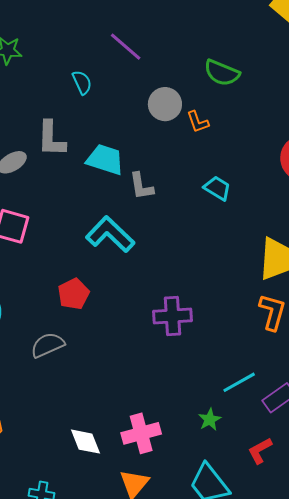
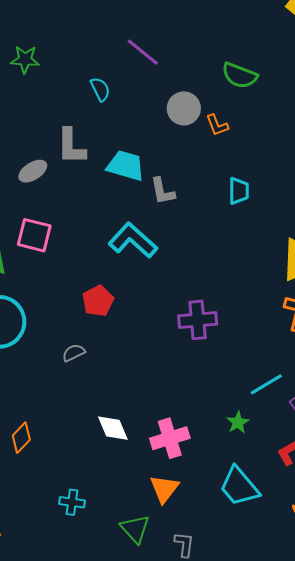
cyan trapezoid: (217, 188) -> (239, 191), turned 60
gray semicircle: (48, 345) -> (74, 353), size x0.7
white diamond: (85, 442) -> (113, 428), moved

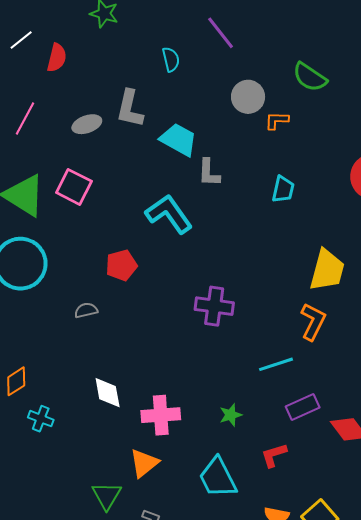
orange L-shape: (217, 125) -> (277, 121), turned 100
cyan line: (266, 384) -> (276, 364), moved
cyan cross: (72, 502) -> (41, 419), moved

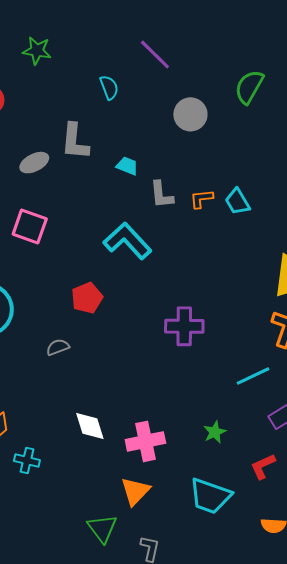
green semicircle: (310, 77) -> (249, 87), turned 93
orange L-shape: (277, 121) -> (201, 199), moved
cyan trapezoid: (179, 140) -> (127, 166), size x0.6
cyan trapezoid: (283, 189) -> (237, 202), turned 144
cyan trapezoid: (218, 478) -> (210, 496), turned -36

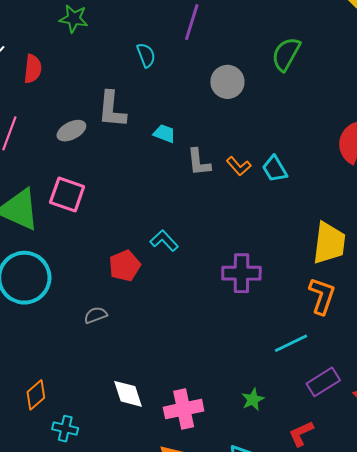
purple line: (155, 55) -> (192, 22), turned 63
orange L-shape: (201, 199) -> (239, 166), turned -125
cyan L-shape: (127, 241) -> (164, 241), moved, size x0.6
purple cross: (184, 326) -> (241, 273), moved

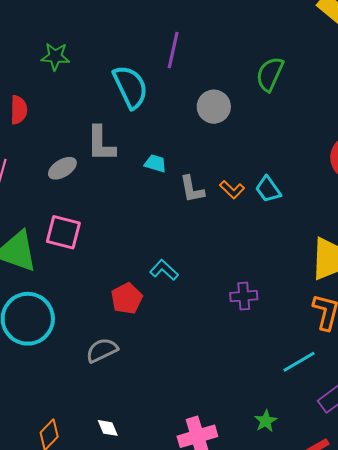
cyan semicircle: (146, 55) -> (130, 87), size x1.8
purple cross: (241, 273) -> (244, 296), size x0.7
gray semicircle: (96, 315) -> (102, 350), size x1.4
white diamond: (128, 394) -> (108, 428), moved, size x0.7

